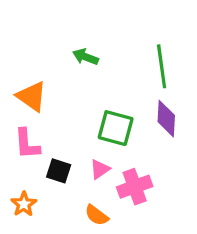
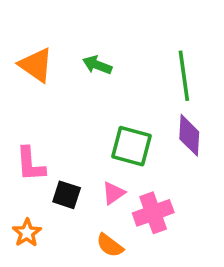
orange triangle: (32, 96) -> (36, 65), moved

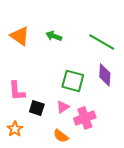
green line: (184, 76) -> (102, 42), turned -52

